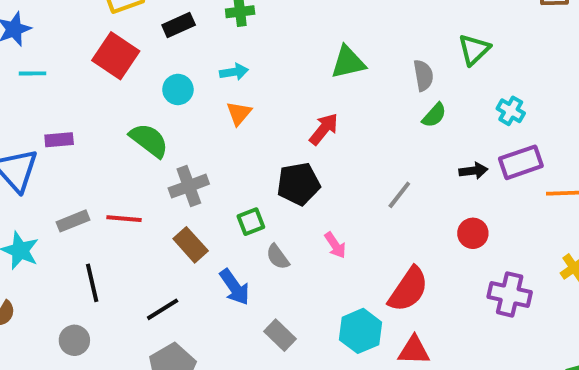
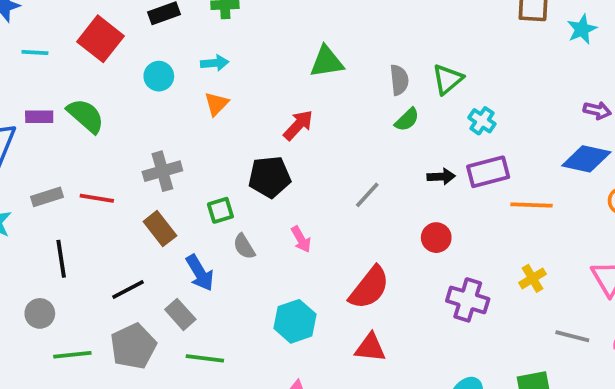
green triangle: (474, 50) -> (447, 79), moved
cyan line: (32, 73) -> (35, 53), moved
green semicircle: (149, 140) -> (86, 116), moved
cyan hexagon: (360, 331) -> (295, 321), moved
gray rectangle: (280, 335) -> (180, 314), moved

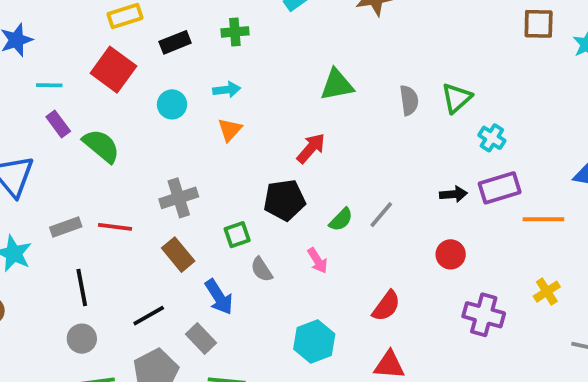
purple rectangle: (39, 117) -> (58, 124), moved, turned 56
green semicircle: (407, 120) -> (341, 220), moved
red semicircle: (369, 288) -> (386, 306), size x0.7
gray circle: (40, 313) -> (82, 339), moved

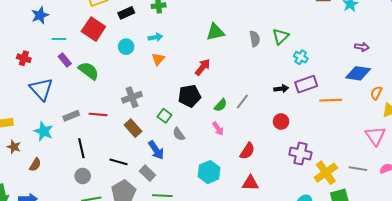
green square: (237, 235) -> (165, 116), turned -32
pink arrow: (318, 261) -> (218, 129), moved
yellow cross: (547, 292) -> (326, 173), moved, size x1.6
black line: (149, 316) -> (118, 162), turned 48

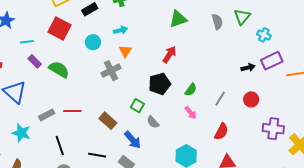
gray cross: (132, 97) -> (111, 71), moved
gray line: (242, 102) -> (220, 99), moved

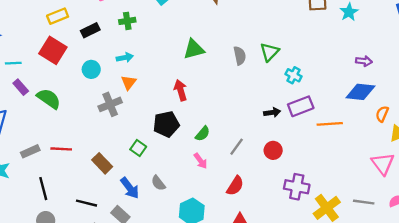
red arrow: (169, 54) -> (180, 90), turned -54
gray semicircle: (153, 122) -> (158, 183), moved

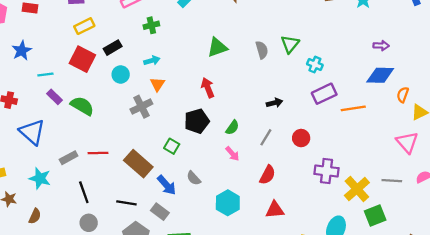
black rectangle: (90, 30) -> (113, 48), moved
black arrow: (272, 112) -> (274, 103), moved
brown rectangle: (102, 163) -> (138, 164), size x1.4

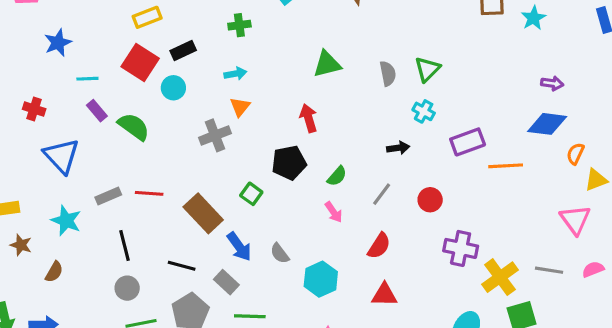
cyan cross: (315, 65) -> (424, 111), moved
cyan circle: (121, 74) -> (173, 88), moved
gray semicircle: (194, 178) -> (280, 253), moved

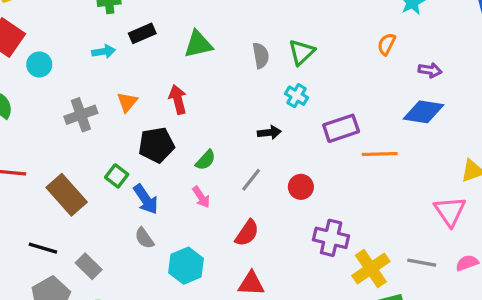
black rectangle: (183, 51) -> (142, 33), moved
orange triangle: (240, 107) -> (127, 102), moved
orange semicircle: (575, 154) -> (387, 44), moved
blue arrow: (239, 247) -> (146, 199), moved

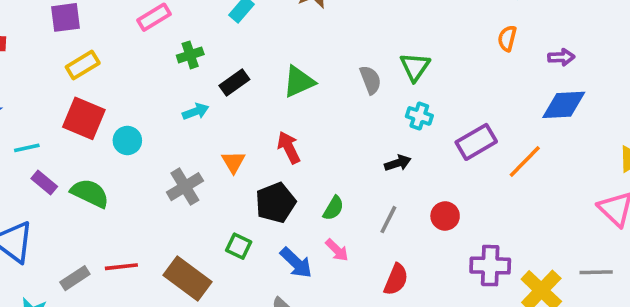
orange line: (380, 154) -> (525, 162), turned -32
blue arrow: (146, 199) -> (296, 263), moved

